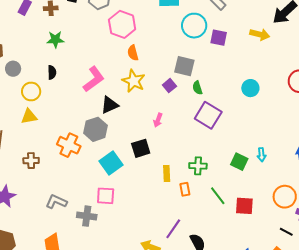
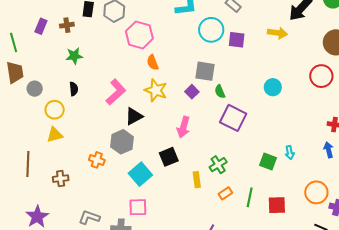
pink arrow: (158, 120) -> (183, 127), size x1.5
orange cross: (69, 145) -> (97, 160), size x0.7
green cross: (198, 166) -> (218, 165), moved, turned -30
orange rectangle: (185, 189) -> (225, 193), moved, turned 72
green line: (218, 196) -> (250, 197), turned 54

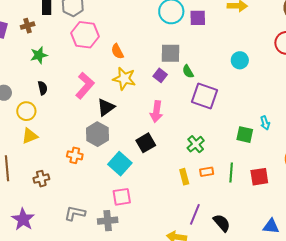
pink hexagon: (139, 35) -> (85, 35), moved
yellow rectangle: (197, 180) -> (184, 177), moved
orange rectangle: (225, 193) -> (207, 172), turned 32

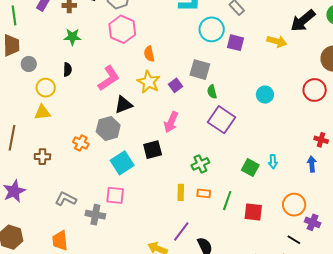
purple square: (160, 75) -> (175, 85), moved

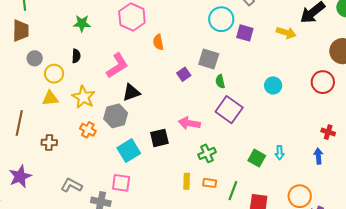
gray circle: (29, 64) -> (35, 58), moved
yellow star: (149, 82) -> (84, 97), moved
pink arrow: (171, 122) -> (189, 123), moved, turned 75

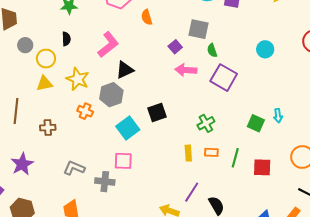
pink arrow: (189, 123) -> (186, 70), moved

